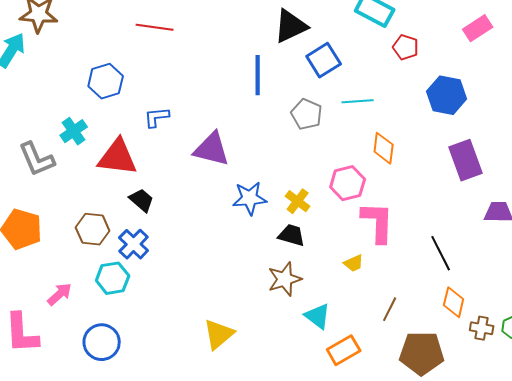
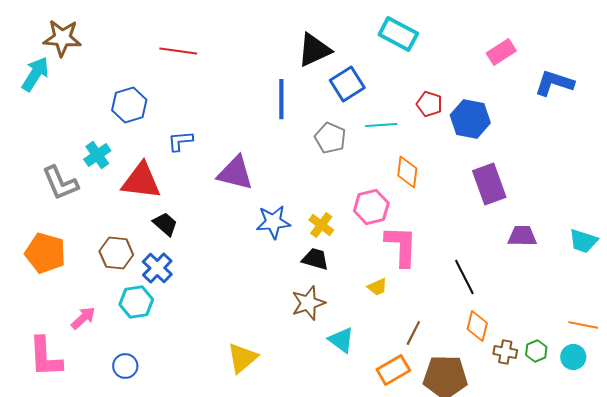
red pentagon: (406, 47) -> (429, 104), moved
blue circle: (102, 342) -> (125, 366), size x0.7
orange rectangle: (344, 350) -> (393, 370), moved

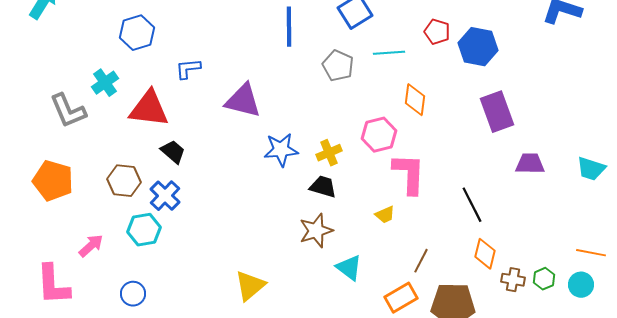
yellow cross: (321, 225) -> (329, 153), turned 30

